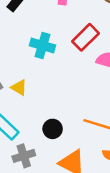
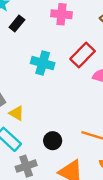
yellow triangle: (19, 88) -> (17, 113), moved

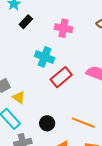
pink cross: (62, 14) -> (63, 28), moved
red rectangle: (83, 55) -> (61, 77), moved

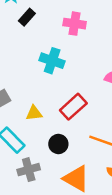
red rectangle: (61, 77) -> (73, 107), moved
yellow triangle: (19, 97) -> (34, 113), moved, turned -40

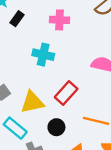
yellow triangle: (34, 113) -> (32, 102), size x1.6

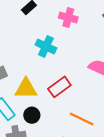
black circle: (56, 127) -> (32, 115), moved

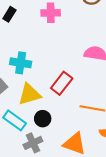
cyan cross: (46, 46) -> (21, 63), moved

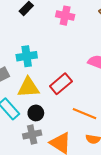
cyan cross: (21, 63) -> (27, 56), turned -30
gray cross: (33, 143) -> (32, 134), moved

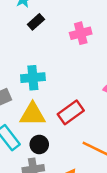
pink cross: (65, 16) -> (81, 33), turned -30

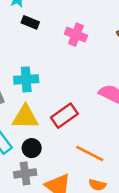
black rectangle: (36, 22) -> (30, 22), turned 63
pink cross: (81, 33) -> (76, 35), turned 35

